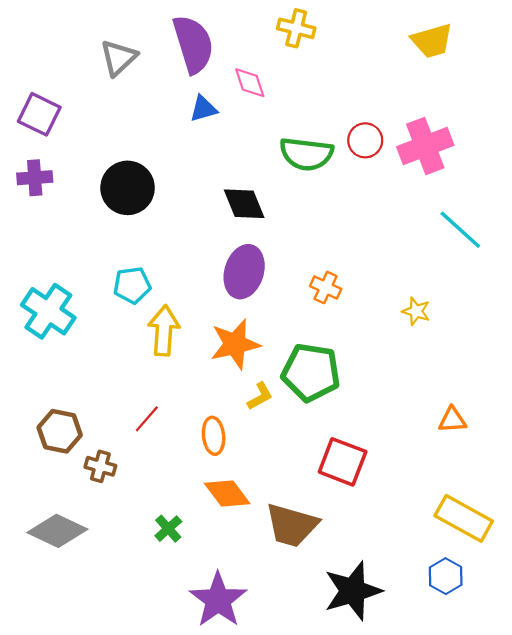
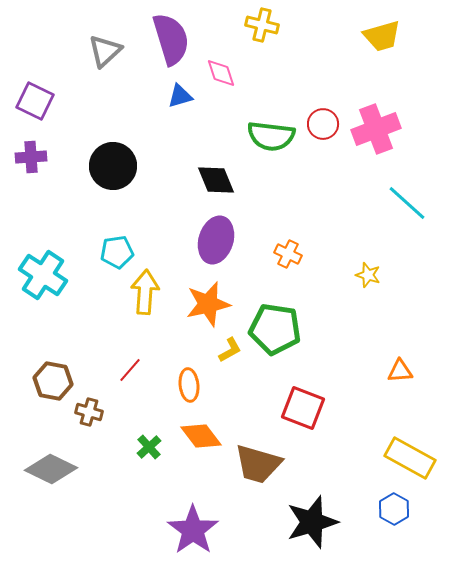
green cross: (168, 529) -> (149, 447), moved

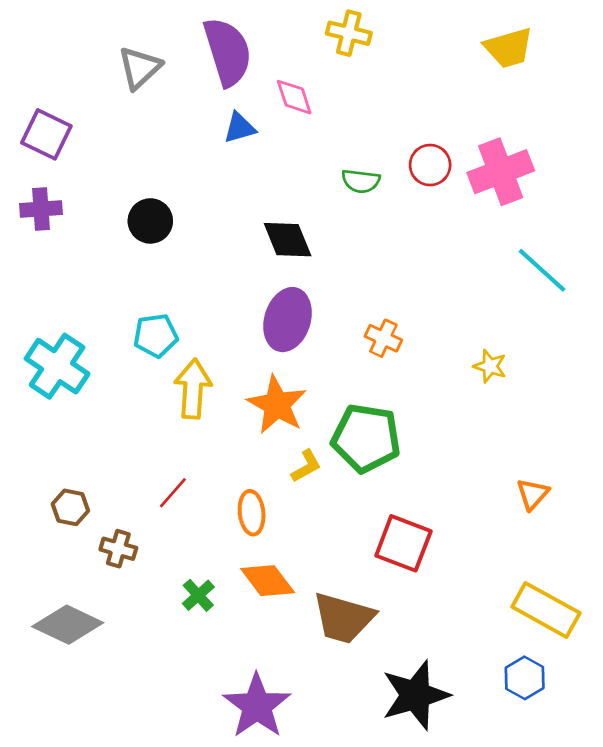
green semicircle: (271, 136) -> (361, 181), size x0.6
black circle: (113, 166) -> (150, 221), size x0.7
orange star: (208, 304) -> (277, 405), turned -30
orange triangle: (400, 371) -> (533, 494), turned -44
brown hexagon: (53, 381) -> (70, 507), size x0.7

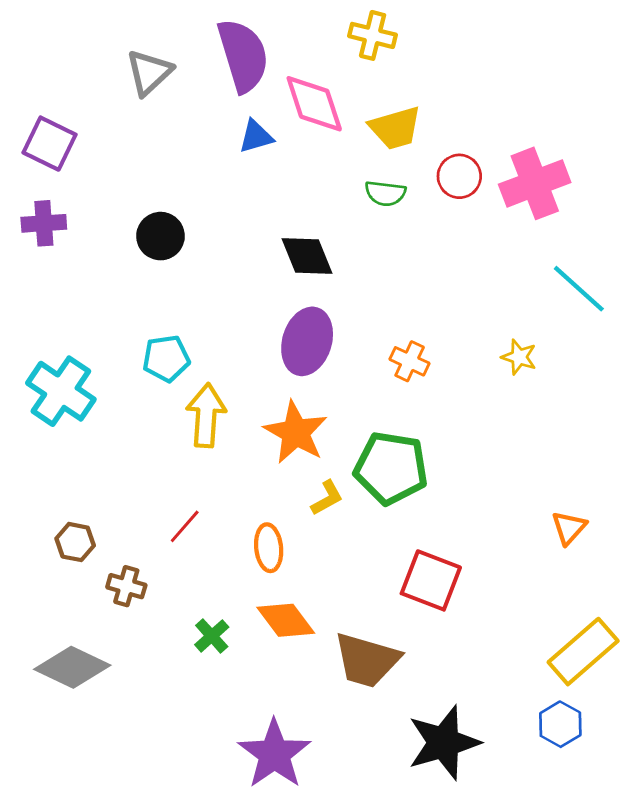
yellow trapezoid: (509, 48) -> (395, 128), moved
pink diamond: (294, 97) -> (314, 104), size x1.5
yellow star: (490, 366) -> (519, 357), moved
yellow rectangle: (546, 610) -> (583, 652), turned -70

